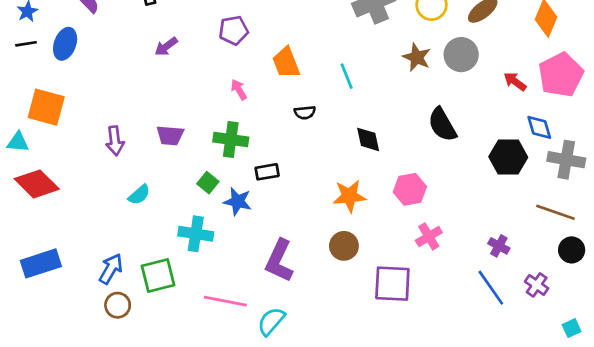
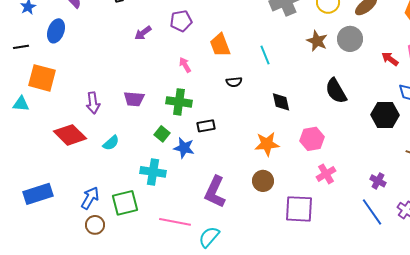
black line: (26, 44) -> (21, 47), moved
purple arrow: (166, 46) -> (143, 33), moved
red diamond: (37, 184) -> (70, 135), moved

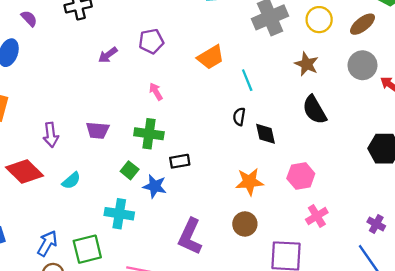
gray circle: (350, 39) -> (363, 65), moved
orange trapezoid: (220, 45) -> (211, 57), moved, turned -100
black semicircle: (234, 82) -> (239, 117), moved, turned 105
black semicircle: (336, 91) -> (315, 110), moved

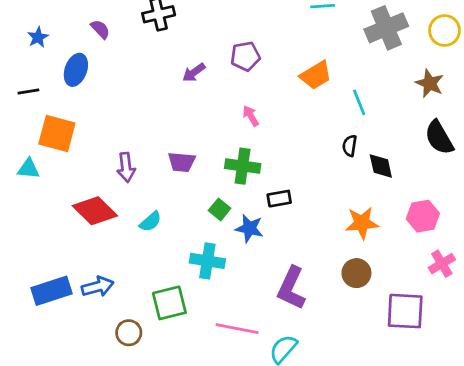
blue arrow: (47, 243) -> (98, 287), moved, turned 45

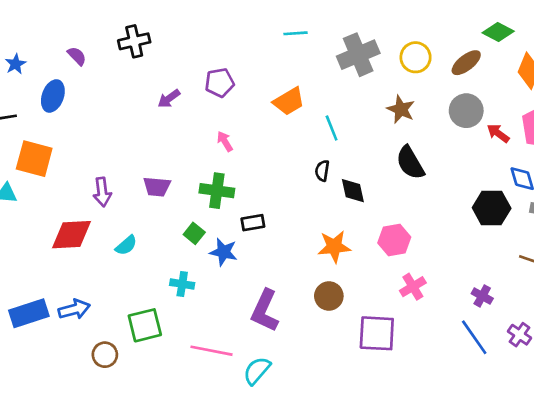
red diamond: (95, 211) -> (72, 235), turned -48
cyan cross: (207, 261) -> (182, 284), size x0.7

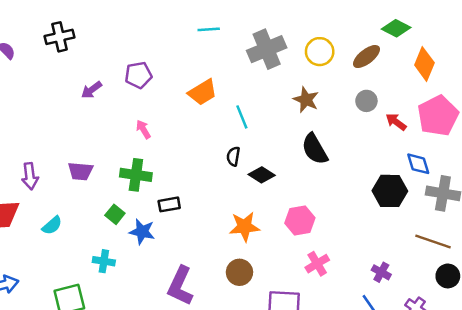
gray circle: (466, 111) -> (366, 101), size x0.7
black diamond: (353, 191) -> (262, 175), turned -45

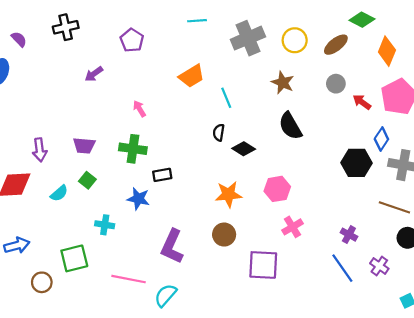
purple pentagon: (138, 75) -> (132, 40), moved, turned -30
blue diamond: (418, 164) -> (381, 139), turned 50
green square: (115, 214) -> (87, 180), moved

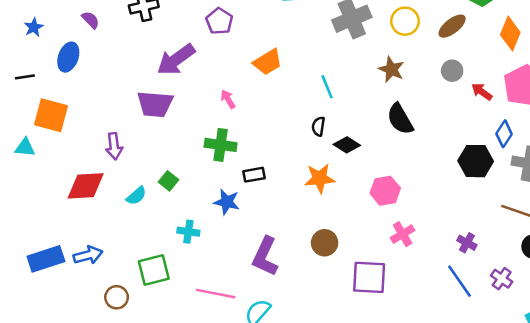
purple arrow: (94, 74) -> (176, 60), size x1.8
orange trapezoid: (192, 76) -> (268, 62), moved
purple trapezoid: (84, 146) -> (155, 104), moved, size x1.4
orange star: (228, 194) -> (320, 178), moved

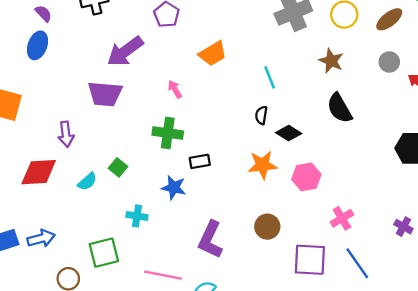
blue ellipse: (68, 57) -> (37, 45), moved
pink hexagon: (385, 191) -> (306, 177), moved
blue line: (460, 281) -> (357, 263), moved

